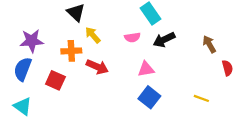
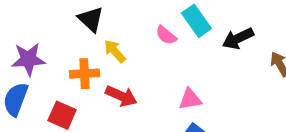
pink semicircle: (132, 37) -> (166, 35), moved, turned 49
black arrow: (164, 40) -> (238, 38), moved

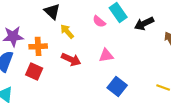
orange cross: (84, 74) -> (38, 46), moved
pink triangle: (190, 99) -> (106, 55), moved

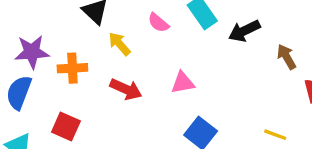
pink semicircle: (99, 21) -> (158, 23), moved
red square: (34, 71) -> (66, 127), moved

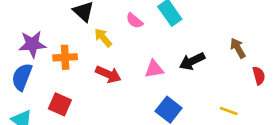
black arrow: (244, 31) -> (192, 61), moved

